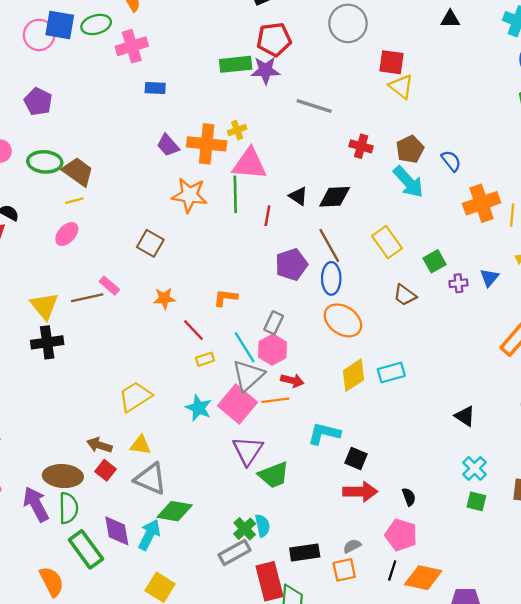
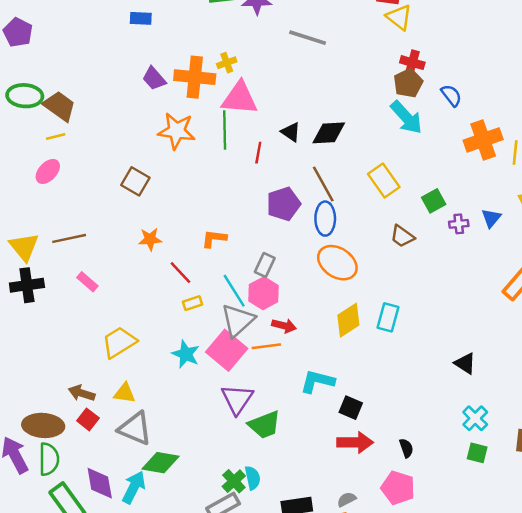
red cross: (361, 146) -> (412, 63), moved
pink rectangle: (109, 286) -> (87, 282), moved
cyan rectangle: (391, 372) -> (388, 317), turned -60

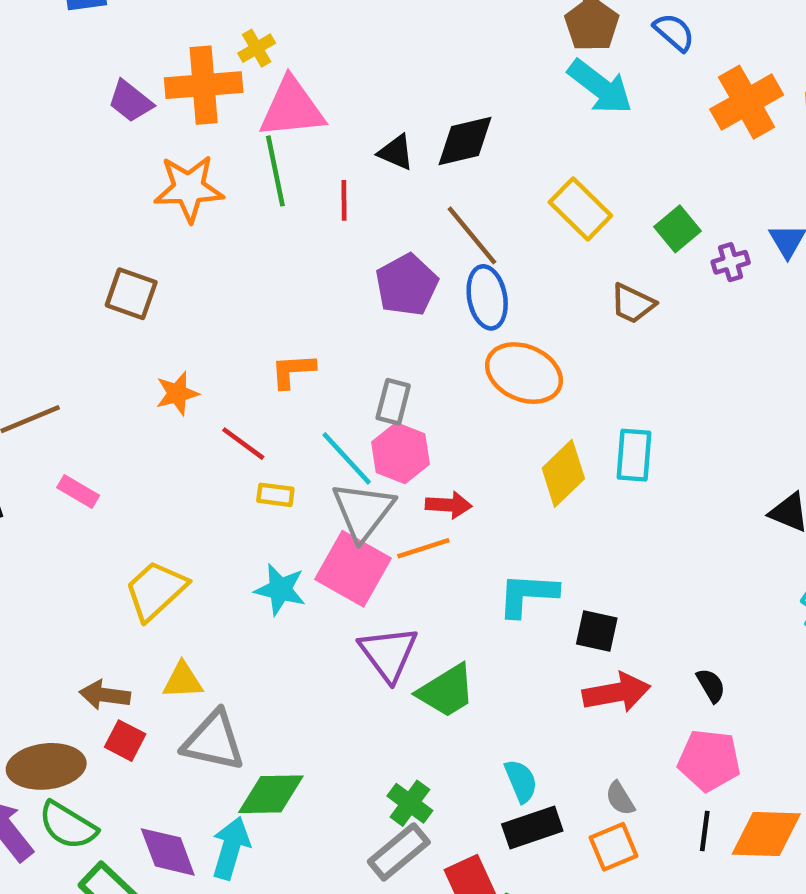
yellow rectangle: (193, 303) -> (275, 495), turned 36
green semicircle: (49, 459) -> (68, 825), turned 132
cyan semicircle: (253, 478) -> (521, 781), moved
gray semicircle: (347, 499) -> (620, 798), turned -84

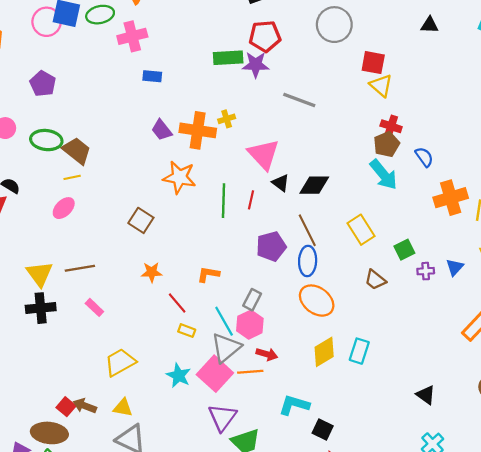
pink triangle: (292, 108) -> (264, 154), moved, turned 40
green line: (275, 171) -> (223, 201), moved
red square: (125, 741) -> (66, 407), moved

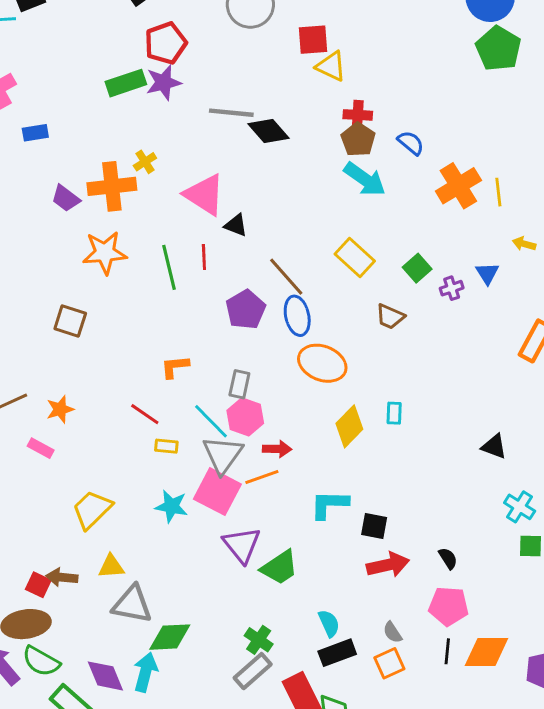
black diamond: (314, 185) -> (269, 131), moved, turned 64
orange star: (152, 272) -> (60, 409), moved
cyan rectangle: (359, 351) -> (394, 413), size x0.7

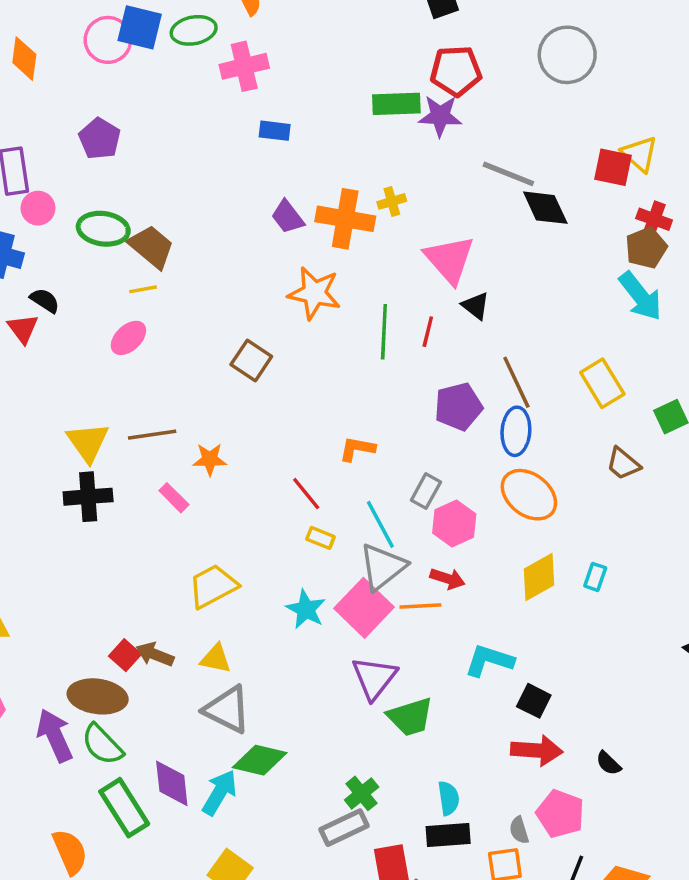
red square: (313, 40) -> (613, 167), moved
pink hexagon: (245, 417) -> (454, 524), moved
black semicircle: (448, 558) -> (608, 763), turned 150
pink pentagon: (449, 606) -> (560, 814), moved

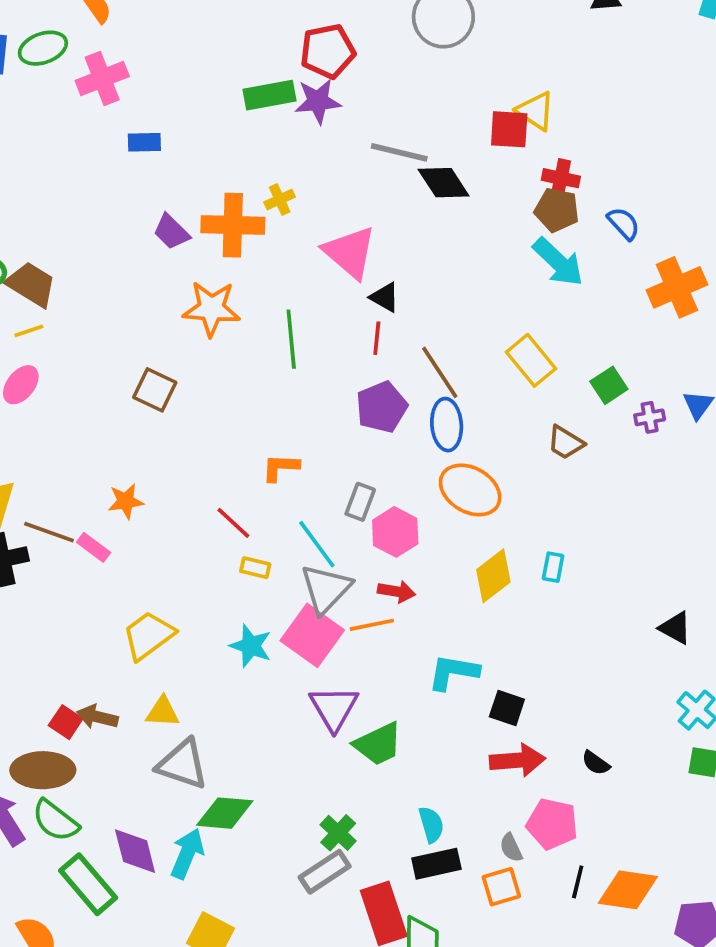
brown pentagon: (646, 248) -> (557, 210), turned -30
red line: (428, 332) -> (377, 338), moved
brown line: (152, 435) -> (49, 532), moved, turned 36

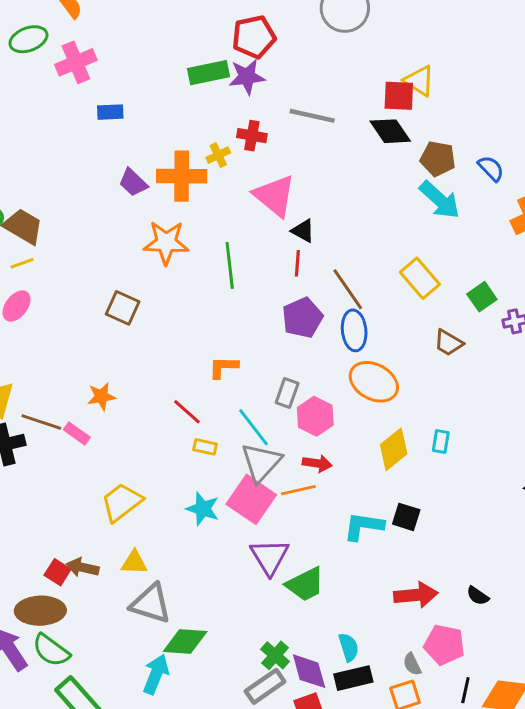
red cross: (561, 178) -> (252, 136), moved
black diamond: (444, 183) -> (390, 131), moved
black square: (507, 708) -> (406, 517), moved
purple diamond: (135, 851) -> (309, 671), moved

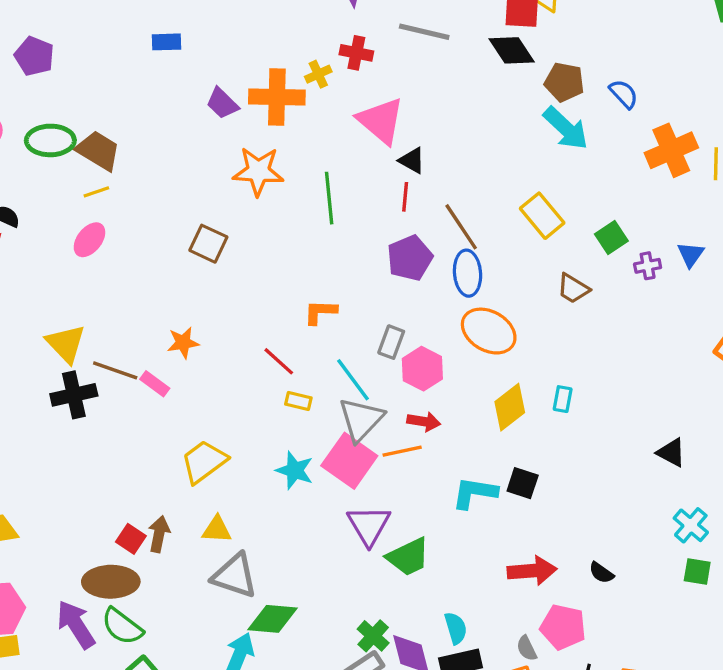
blue rectangle: (110, 112) -> (166, 42), moved
brown arrow: (83, 567) -> (159, 534), turned 88

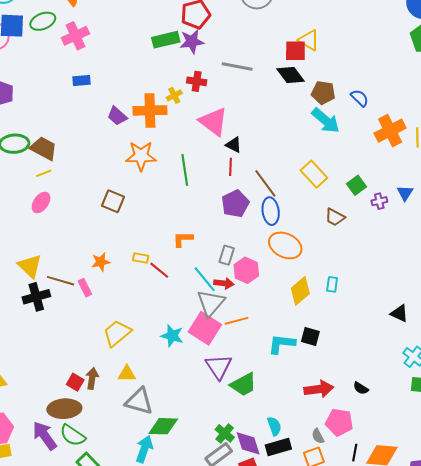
pink rectangle: (155, 384) -> (85, 288), turned 30
yellow rectangle: (298, 401) -> (141, 258), moved
red arrow: (424, 422) -> (224, 283), moved

